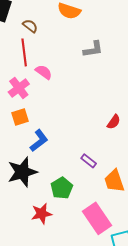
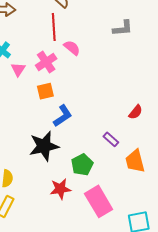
red semicircle: (114, 122) -> (136, 112), moved
pink rectangle: (97, 218) -> (99, 201), moved

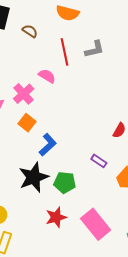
red line: (54, 27) -> (65, 52), moved
orange square: (45, 91) -> (27, 123), turned -30
green pentagon: (82, 165) -> (65, 182), moved, turned -30

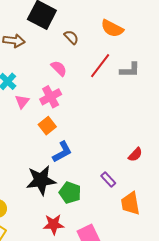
red line: (65, 52) -> (100, 66), turned 36
pink semicircle: (47, 76) -> (59, 68), moved

